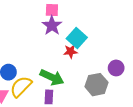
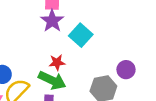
red star: (71, 51) -> (57, 62), moved

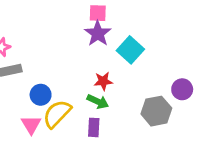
green arrow: (52, 80) -> (98, 102), size x0.7

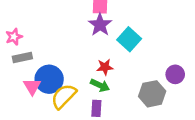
blue circle: (41, 95) -> (49, 79), size x1.5
pink triangle: (31, 125) -> (32, 86), moved

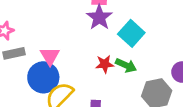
green arrow: (100, 85) -> (126, 65), moved
pink triangle: (32, 86) -> (50, 56), moved

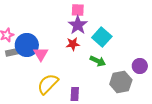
red star: (105, 64) -> (73, 44), moved
blue circle: (43, 77) -> (27, 45), moved

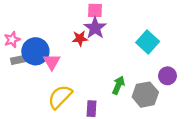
cyan square: (102, 37) -> (148, 42), moved
red star: (73, 44) -> (80, 38), moved
green arrow: (98, 61) -> (118, 85), moved, turned -91

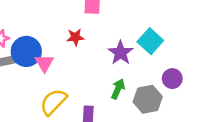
purple star: (95, 28) -> (121, 53), moved

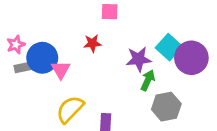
purple star: (121, 53) -> (139, 59), turned 30
purple circle: (172, 79) -> (191, 58), moved, size x1.6
green arrow: (118, 89) -> (148, 80), moved

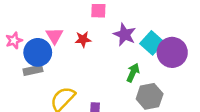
purple star: (139, 59) -> (125, 35), moved, turned 30
gray rectangle: (25, 67) -> (33, 70), moved
pink triangle: (61, 70) -> (54, 36), moved

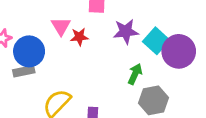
purple star: (125, 35) -> (126, 32), turned -30
pink triangle: (54, 36) -> (61, 26), moved

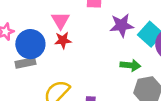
red star: (79, 37) -> (63, 40), moved
green arrow: (135, 74) -> (130, 65), turned 72

